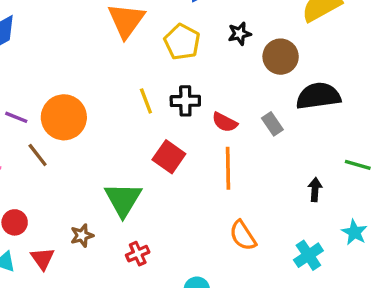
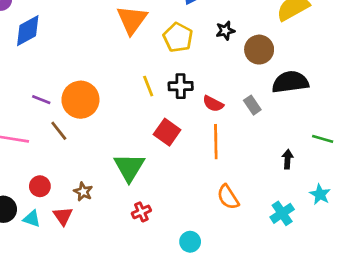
brown star: (82, 236) -> (83, 192), moved, turned -30

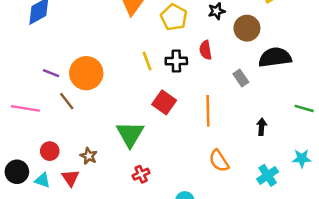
red semicircle: (213, 104) -> (206, 50), moved, turned 54
black arrow: (288, 159) -> (262, 127), moved
cyan star: (320, 194) -> (302, 158), turned -30

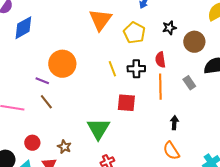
purple line: (51, 73) -> (42, 81), moved
orange circle: (86, 73) -> (62, 64), moved
red square: (164, 102) -> (126, 103), turned -30
orange line: (208, 111) -> (160, 87), moved
black arrow: (262, 127) -> (174, 123), moved

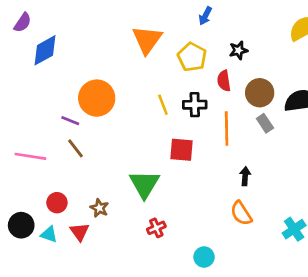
brown circle: (194, 42) -> (260, 93), moved
red semicircle: (160, 60) -> (224, 81), moved

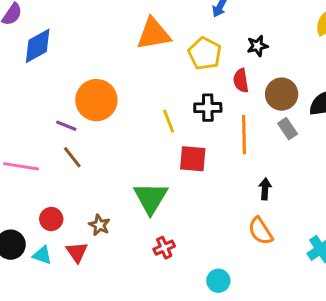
orange triangle: (147, 40) -> (154, 34), turned 44
yellow line: (163, 105) -> (169, 121), moved

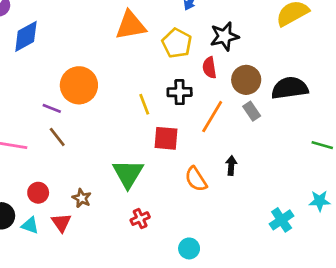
black star: (257, 46) -> (224, 36), size x1.5
orange line: (244, 135) -> (212, 117), turned 32
orange semicircle: (260, 231) -> (196, 179), moved

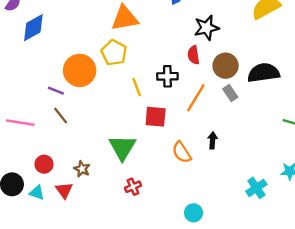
yellow pentagon: (177, 43) -> (114, 53), moved
cyan circle: (189, 248) -> (194, 213), moved

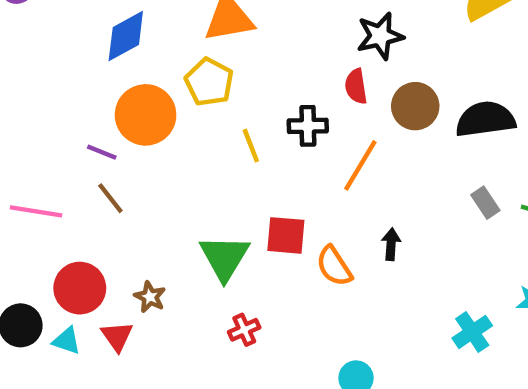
blue diamond: (33, 28) -> (126, 36), moved
gray rectangle: (230, 93) -> (485, 203), moved
red square: (156, 117) -> (286, 235), moved
red circle: (44, 164) -> (80, 288), size x1.5

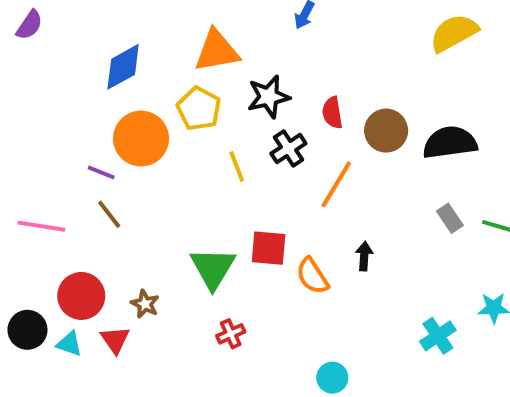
black star: (380, 36) -> (269, 97), moved
black cross: (308, 126) -> (288, 149), turned -32

